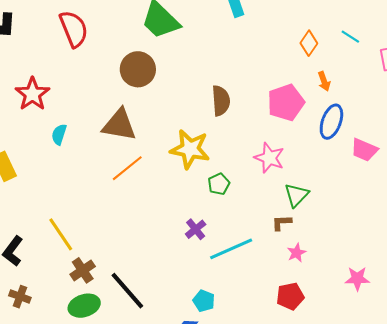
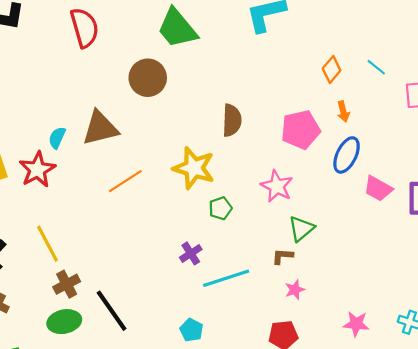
red star: (32, 94) -> (37, 170), moved
brown triangle: (119, 125) -> (100, 128), moved, turned -30

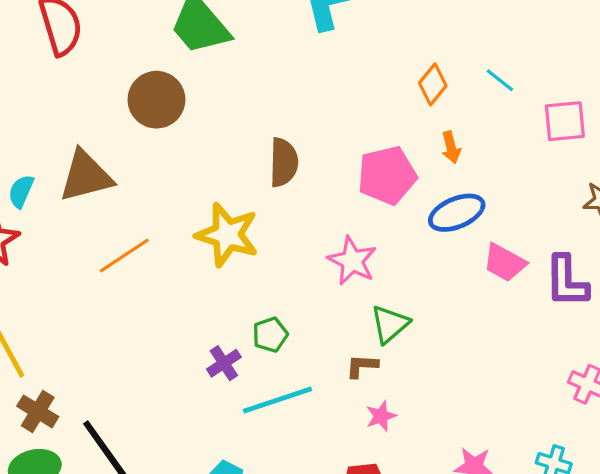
blue ellipse: (347, 155) -> (457, 213), turned 42
green pentagon: (220, 208) -> (270, 335), moved
brown cross: (67, 284) -> (38, 411), turned -30

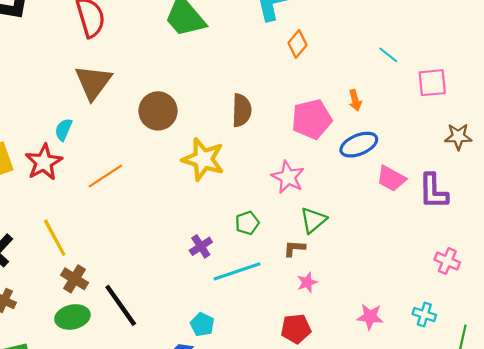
orange diamond: (433, 84) -> (297, 44), moved
brown circle: (156, 100) -> (158, 111), moved
brown triangle: (86, 176) -> (93, 82), moved, turned -39
orange line: (124, 255) -> (105, 176), moved
green pentagon: (270, 335) -> (247, 223), moved

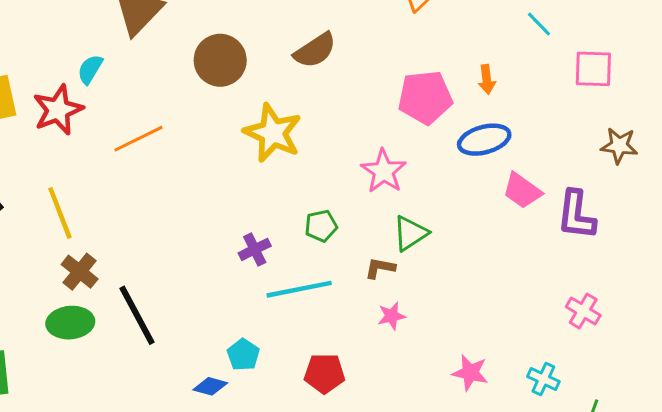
brown semicircle: (242, 110) -> (315, 50), moved, turned 48
red pentagon: (296, 329) -> (324, 373), moved

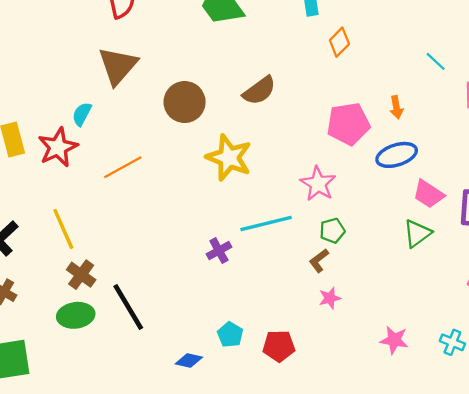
green pentagon: (321, 226) -> (332, 231), moved
green triangle: (410, 233) -> (417, 233), moved
brown L-shape: (380, 268) -> (319, 261), turned -45
cyan line: (299, 289) -> (266, 224), moved
cyan pentagon: (243, 355) -> (230, 335), moved

